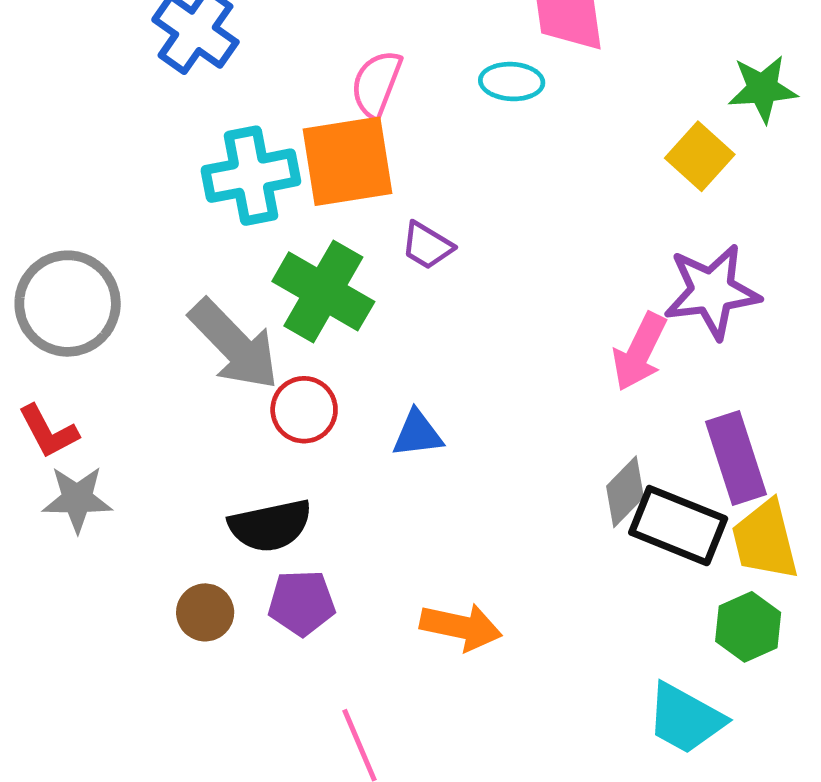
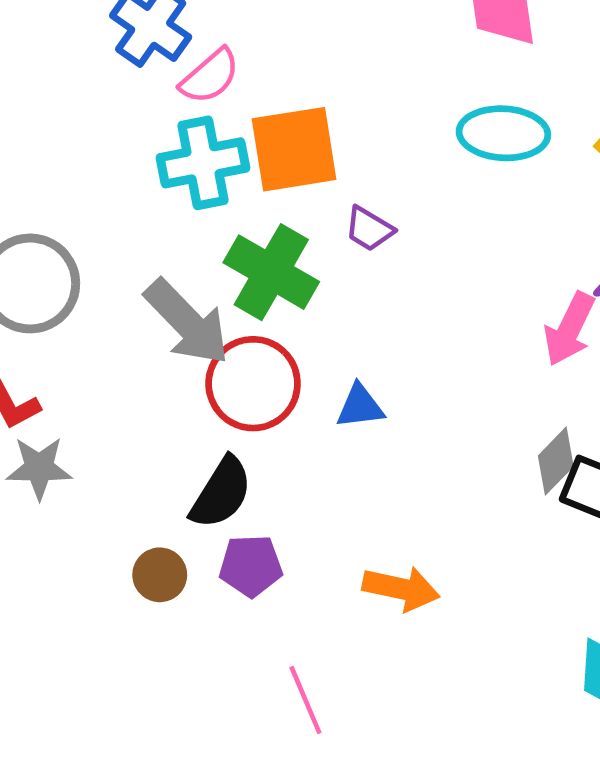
cyan ellipse: (512, 82) -> (503, 133), moved, size x1.5
pink semicircle: (376, 84) -> (210, 76), moved, turned -152
red circle: (304, 410) -> (253, 384), size x1.5
black semicircle: (270, 526) -> (221, 493), turned -46

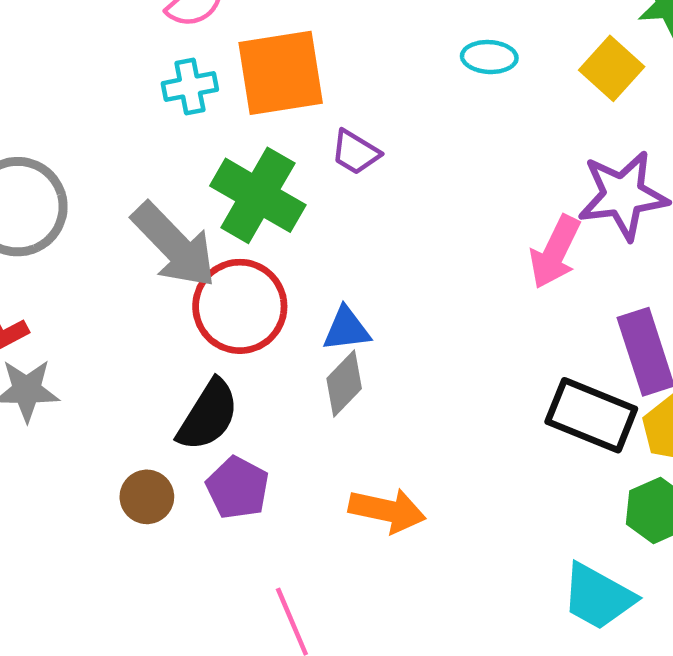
cyan ellipse: (503, 133) -> (489, 57), size x0.6
cyan cross: (203, 163) -> (190, 86), size x0.6
gray diamond: (556, 461) -> (344, 384), moved
purple pentagon: (251, 566) -> (238, 488), turned 30

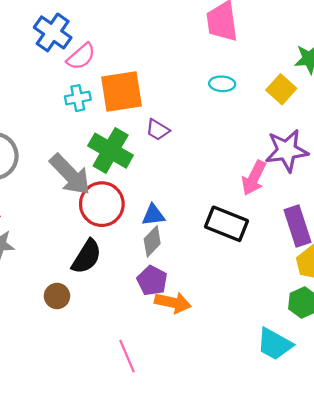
black rectangle: (591, 415) -> (227, 224), moved
purple pentagon: (238, 488) -> (152, 281), moved

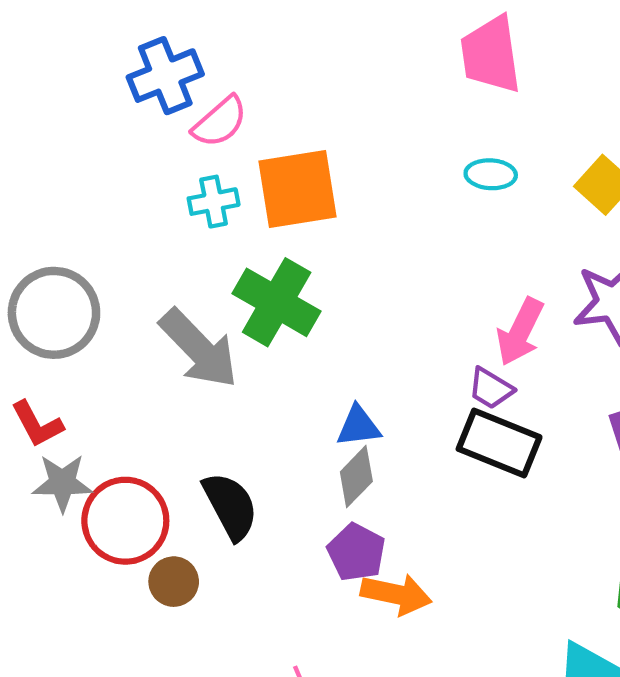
blue cross: (53, 32) -> (165, 76), turned 33
purple trapezoid: (158, 130) -> (491, 388), moved
pink arrow: (254, 178) -> (520, 332), moved
red circle: (102, 204) -> (125, 521), moved
black semicircle: (87, 257) -> (230, 506), turned -60

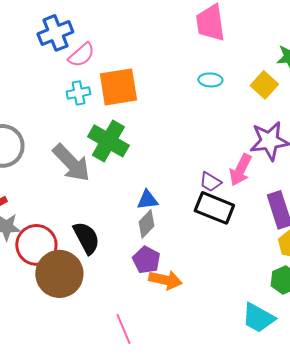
pink arrow: (520, 332) -> (240, 170), moved
brown circle: (174, 582) -> (59, 274), size x2.0

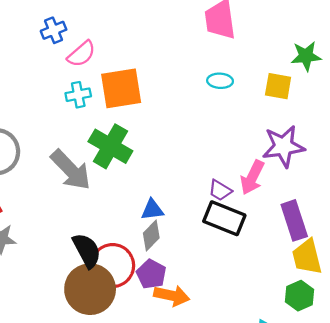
blue cross: (55, 33) -> (54, 30), size x0.7
yellow square: (264, 85) -> (278, 86), turned -32
red circle: (36, 245) -> (113, 266), moved
brown circle: (59, 274) -> (90, 289), moved

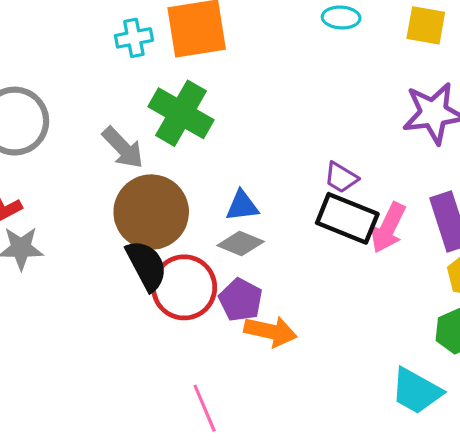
gray arrow: (71, 170) -> (123, 148), size x0.7
pink arrow: (252, 177) -> (388, 228), moved
gray diamond: (151, 235) -> (241, 243), turned 68
brown circle: (90, 289) -> (151, 212), moved

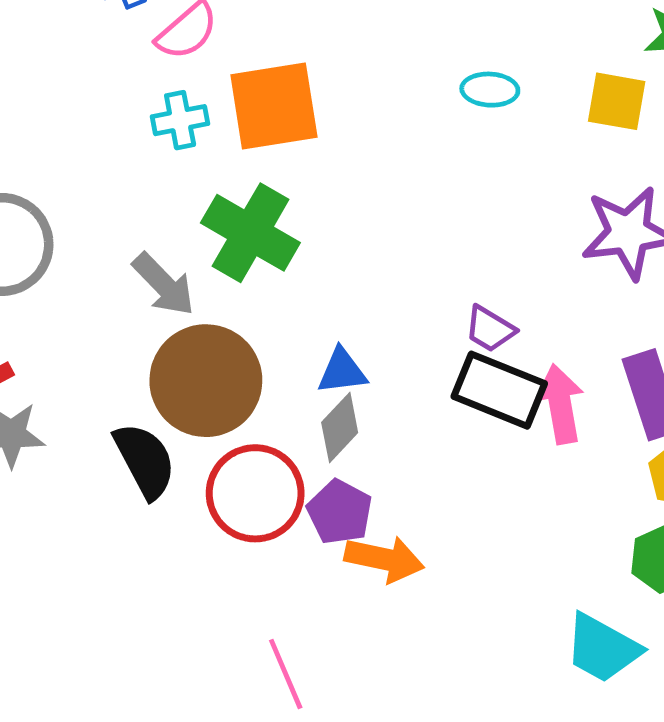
pink arrow: (388, 228) -> (560, 404), turned 144
gray diamond: (241, 243) -> (340, 428), turned -69
black semicircle: (146, 265) -> (145, 460), moved

